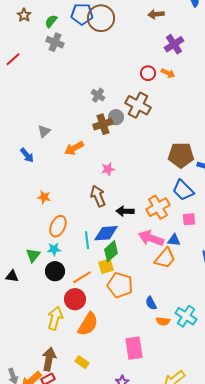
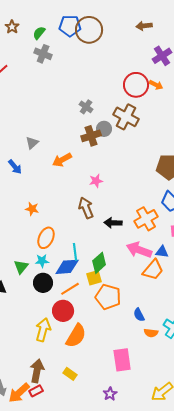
red circle: (148, 73) -> (136, 85), size x1.6
blue diamond: (106, 233) -> (67, 267), moved

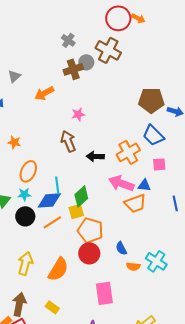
orange trapezoid: (153, 270) -> (135, 203), turned 30
red circle: (63, 311) -> (89, 253), moved

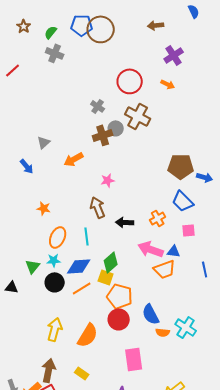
red circle: (118, 18) -> (130, 81), moved
orange cross: (128, 152) -> (158, 218), size x0.7
cyan line: (57, 185) -> (87, 236), moved
yellow square: (76, 211) -> (106, 277), turned 35
blue semicircle: (121, 248) -> (151, 314), size x1.5

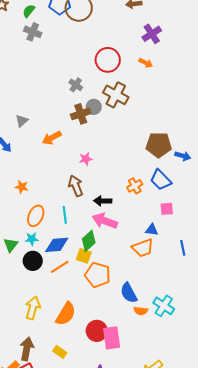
orange cross: (158, 218) -> (135, 186), moved
pink arrow: (151, 249) -> (105, 221), moved
red circle: (119, 319) -> (97, 331), moved

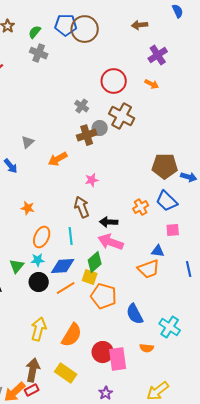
orange semicircle: (141, 311) -> (147, 348), moved
yellow rectangle: (60, 352) -> (66, 373), size x1.5

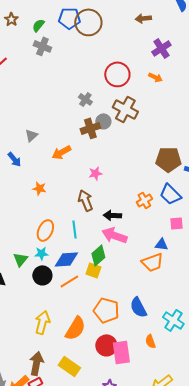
orange star: (28, 208) -> (39, 188), moved
orange pentagon: (104, 296) -> (106, 310), moved
orange semicircle: (147, 348) -> (150, 341), turned 64

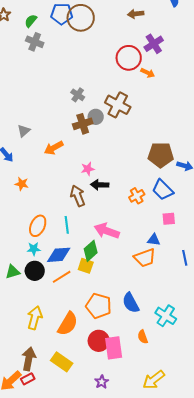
red circle: (117, 74) -> (129, 58), moved
orange star: (39, 188) -> (22, 184), moved
black arrow: (112, 215) -> (100, 185), moved
green triangle: (20, 259) -> (13, 272), moved, turned 35

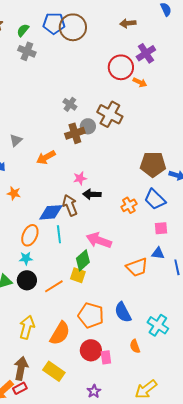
blue triangle: (154, 240) -> (158, 253), moved
blue diamond: (59, 255) -> (51, 212), moved
pink rectangle: (114, 348) -> (106, 357), size x0.6

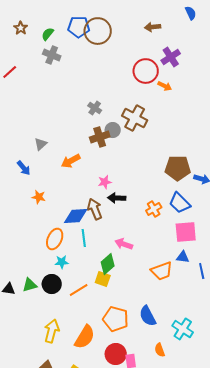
pink square: (161, 228) -> (186, 232), size x1.6
pink arrow: (99, 240) -> (124, 244), size x0.7
cyan star: (26, 258) -> (62, 262), moved

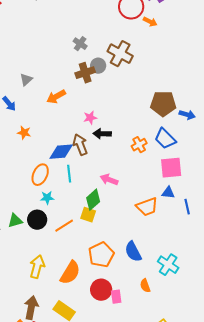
orange pentagon: (116, 319) -> (101, 255), turned 30

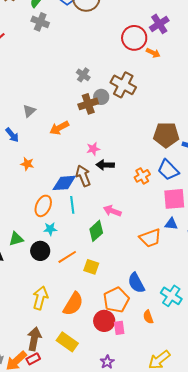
yellow square: (88, 215) -> (91, 267), moved
green triangle: (15, 221) -> (16, 239), moved
orange pentagon: (101, 255) -> (116, 300), moved

